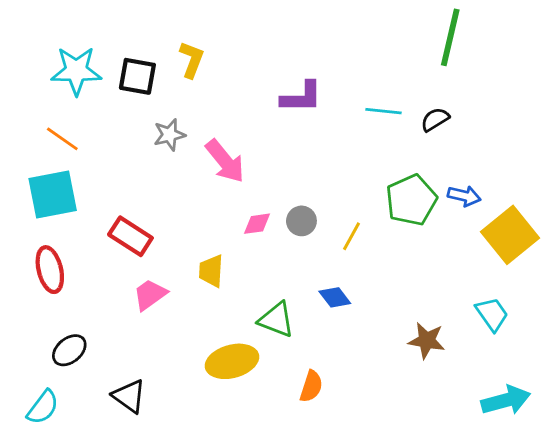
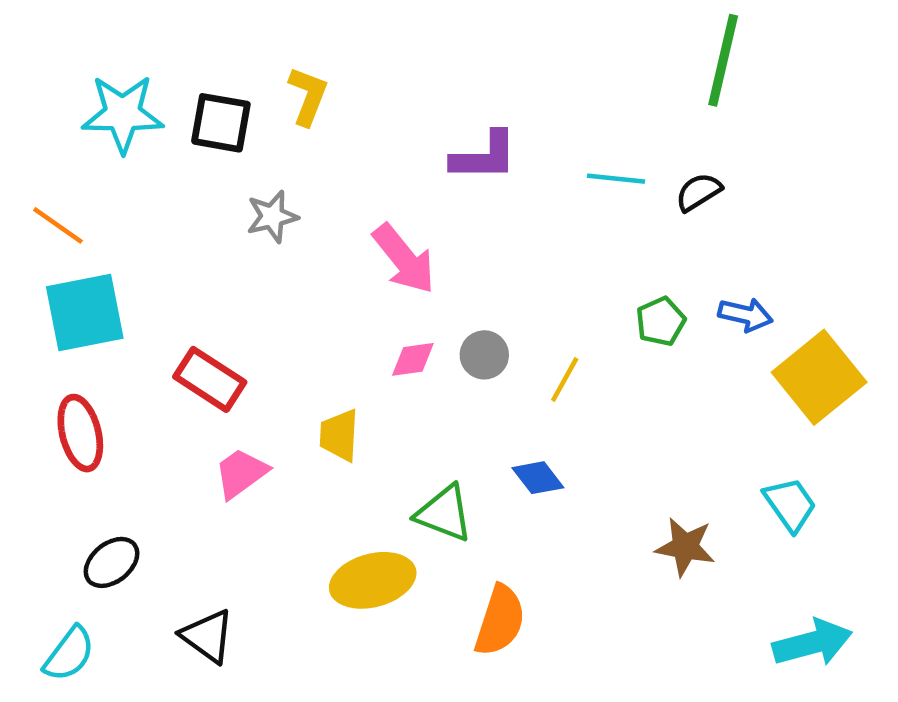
orange line: (62, 139) -> (58, 225), moved
pink arrow: (225, 161) -> (404, 259), moved
green pentagon: (411, 200) -> (661, 321), size x0.6
orange semicircle: (311, 386) -> (500, 621), size x1.4

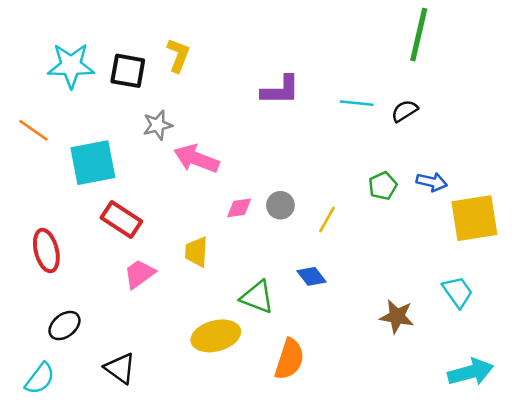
pink arrow: (404, 259) -> (196, 159), moved, turned 150
cyan square: (85, 312) -> (93, 163), moved
yellow square: (819, 377) -> (474, 218), turned 30

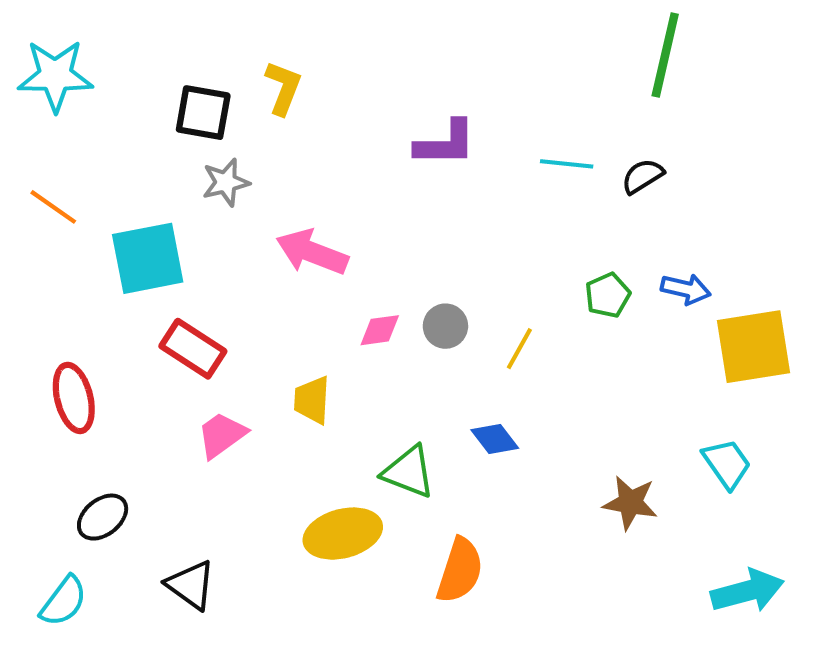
cyan star: (71, 66) -> (55, 76), moved
gray star: (158, 125) -> (226, 182), moved

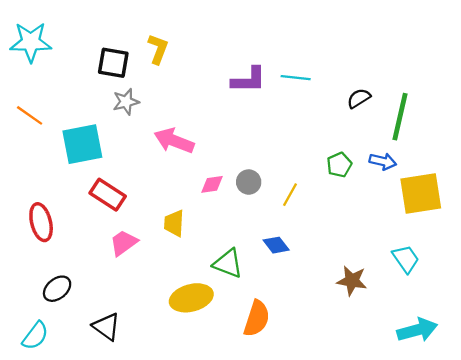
green line: (665, 55) -> (400, 117), moved
cyan line: (567, 164) -> (296, 78), moved

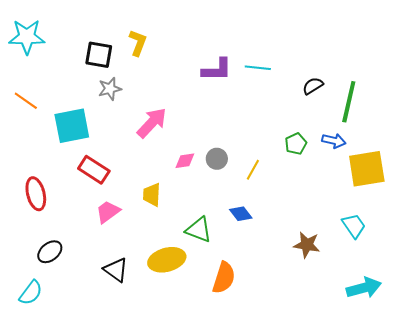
pink arrow: (174, 141) -> (152, 123), turned 112
black triangle: (106, 327) -> (116, 270), moved

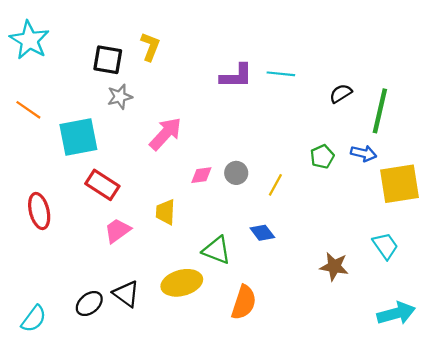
cyan star: (27, 37) -> (29, 40), turned 30
black ellipse: (50, 252) -> (89, 304), moved

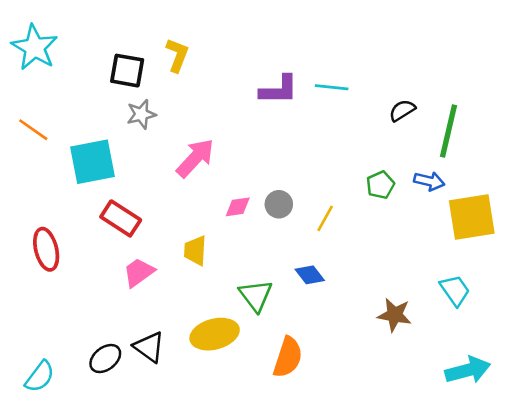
green triangle: (217, 250) -> (256, 296), turned 32

